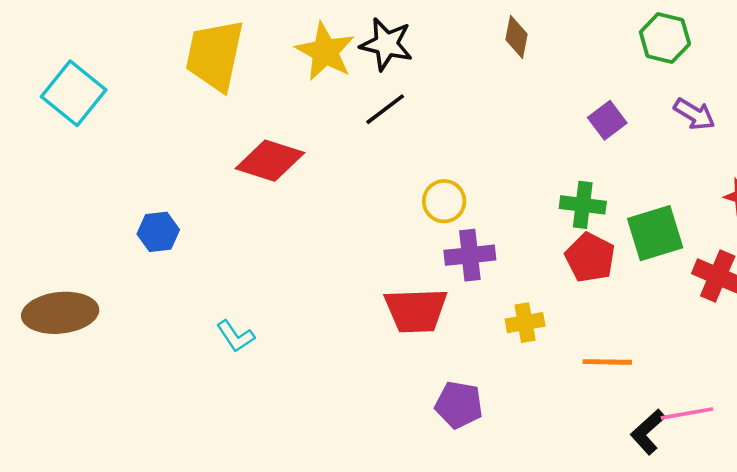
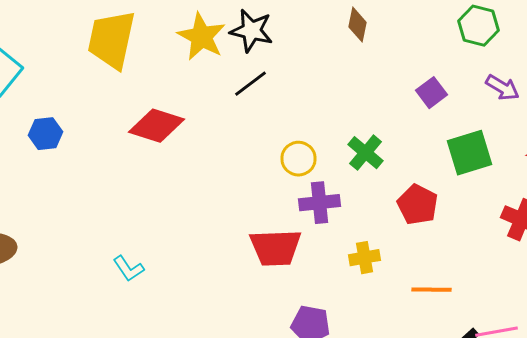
green cross: (583, 205) -> (366, 153), moved, turned 33
blue hexagon: (158, 232) -> (46, 134), moved
green square: (655, 233) -> (470, 153), moved

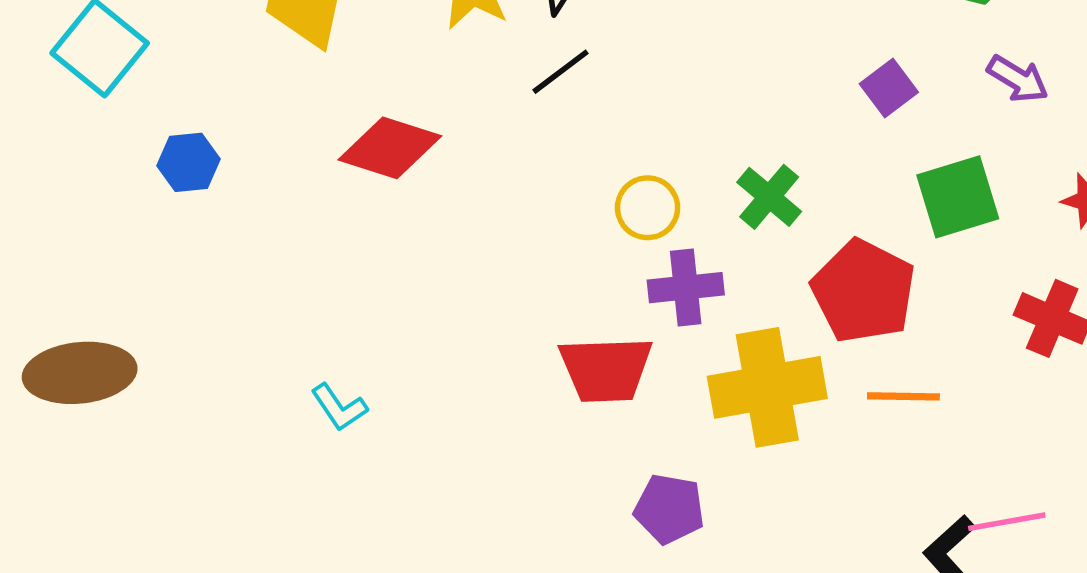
red pentagon: (418, 205) -> (863, 291), size x1.4
yellow cross: (364, 258) -> (767, 387), size x2.0
orange line: (432, 290) -> (903, 396), moved

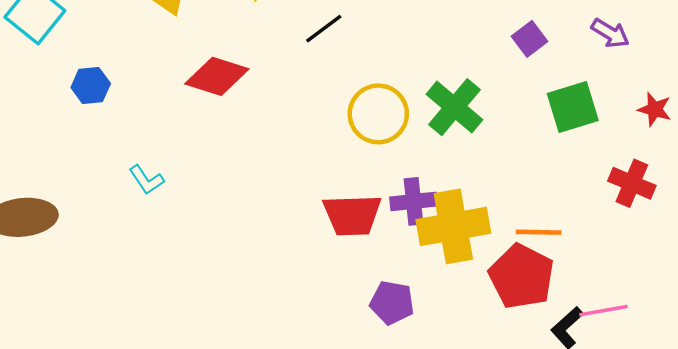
green cross: (769, 197) -> (454, 107), size x1.4
yellow circle: (648, 208) -> (378, 114), size x1.5
purple cross: (686, 288) -> (414, 201), moved
red pentagon: (863, 291) -> (522, 276), moved
cyan L-shape: (339, 407) -> (146, 180), moved

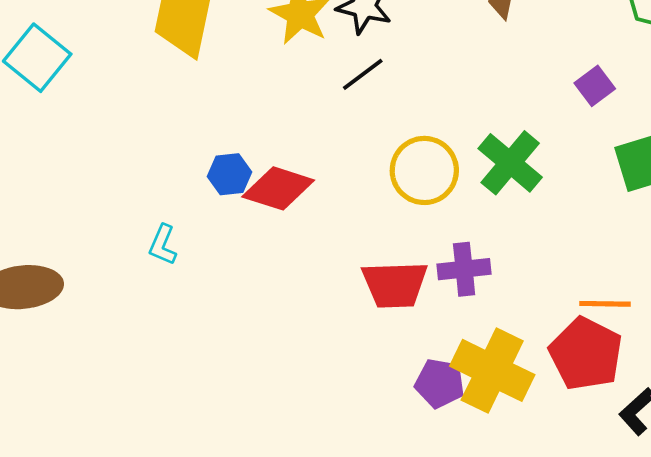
red diamond: (217, 76) -> (278, 188), moved
blue hexagon: (91, 85) -> (229, 174), moved
cyan L-shape: (146, 180) -> (163, 245), turned 57
yellow cross: (453, 226) -> (492, 370), moved, turned 36

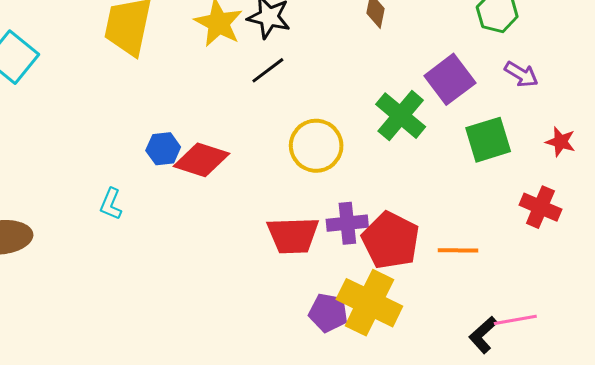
purple square: (595, 86) -> (450, 79), size x1.6
green cross: (510, 163) -> (401, 116), moved
red pentagon: (586, 354) -> (391, 240), moved

